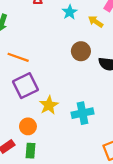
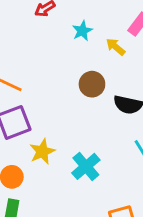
cyan cross: (82, 113) -> (86, 166), turned -35

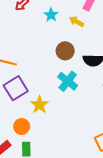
cyan cross: (86, 166) -> (68, 81), moved

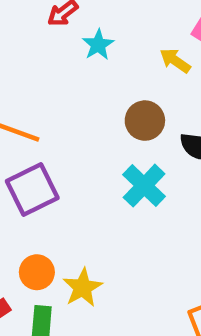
cyan star: (51, 15) -> (98, 45), moved
yellow star: (39, 105) -> (83, 288), moved

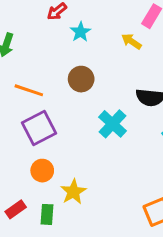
brown circle: (145, 121) -> (81, 79), moved
orange circle: (37, 272) -> (42, 171), moved

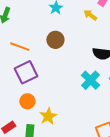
cyan cross: (113, 124) -> (90, 80), moved

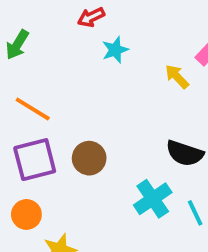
brown circle: (55, 40) -> (89, 158), moved

